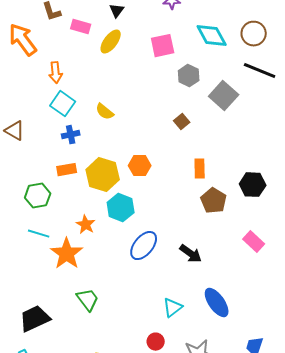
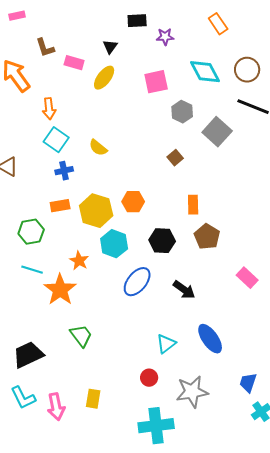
black hexagon: (253, 185) -> (162, 241), moved

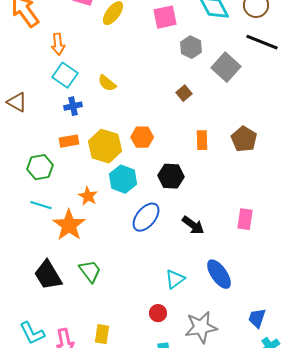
brown pentagon: (207, 237) -> (244, 139), moved
pink rectangle: (247, 278) -> (245, 219), moved, turned 55
black trapezoid: (28, 355) -> (48, 275), moved, turned -96

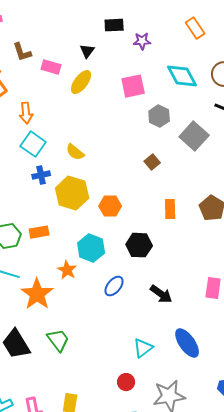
orange rectangle: (69, 141) -> (39, 232), moved
yellow hexagon: (105, 146) -> (72, 193), moved
orange star: (88, 196) -> (67, 270), moved
blue ellipse: (146, 217) -> (114, 286), size x0.7

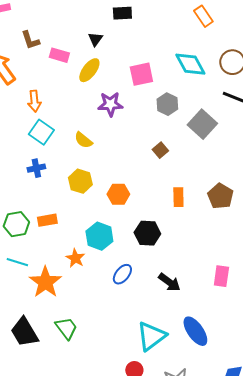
purple star: (142, 41) -> (110, 104), moved, size x1.4
blue cross: (41, 175) -> (36, 168), moved
yellow hexagon: (72, 193) -> (80, 181), size x0.7
cyan triangle: (143, 348) -> (151, 336), size x1.5

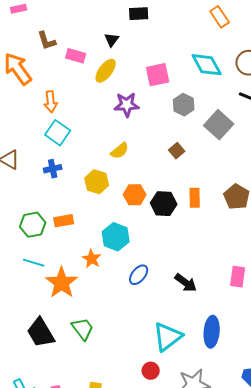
yellow semicircle: (83, 140) -> (120, 151), moved, turned -78
black hexagon: (147, 233) -> (164, 204), moved
blue ellipse: (195, 331) -> (212, 332), turned 40

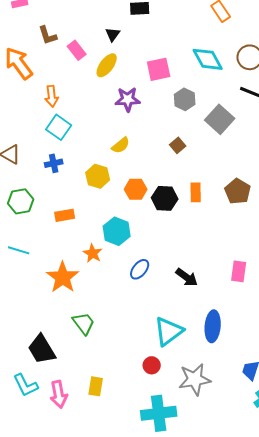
pink rectangle: (76, 56) -> (77, 50), turned 36
green hexagon: (33, 225) -> (21, 201), moved
cyan line: (34, 263) -> (19, 250), moved
black trapezoid: (41, 333) -> (42, 349), moved

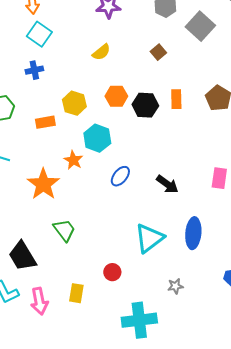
yellow hexagon: (98, 176) -> (74, 103), moved
red circle: (152, 365) -> (112, 272), moved
gray star: (195, 379) -> (175, 286), size x0.5

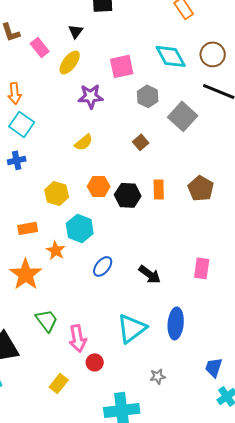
orange rectangle: (45, 122) -> (28, 228), moved
yellow rectangle: (76, 293) -> (59, 383), turned 30
pink arrow: (39, 301) -> (78, 338), moved

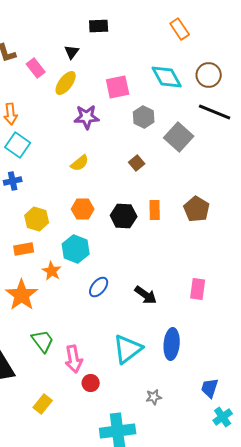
orange hexagon: (99, 186) -> (83, 209), moved
yellow hexagon: (57, 193) -> (37, 219), moved
yellow rectangle: (59, 383) -> (43, 404), moved

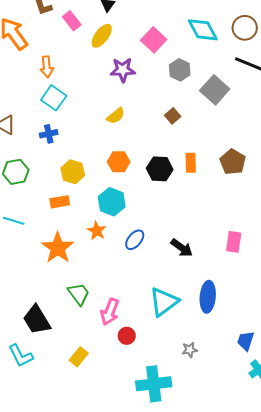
pink square: (118, 87) -> (154, 40), turned -35
orange star: (52, 271) -> (97, 231), moved
pink arrow: (74, 359) -> (110, 312), turned 32

